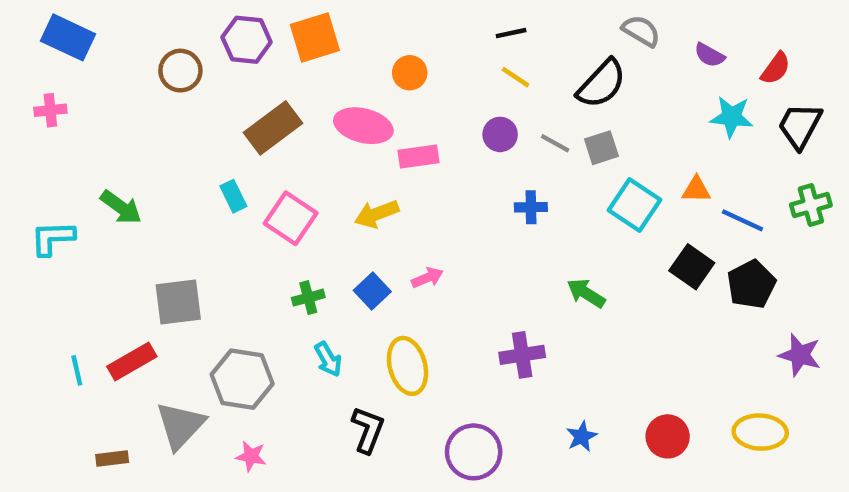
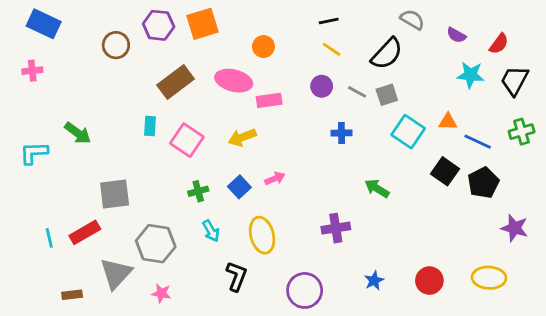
cyan rectangle: (233, 196) -> (150, 126), turned 30

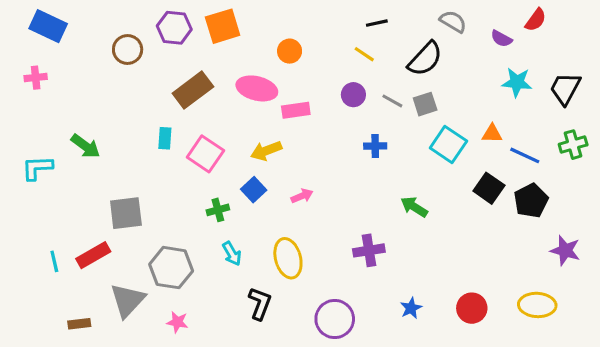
black line: (329, 21) -> (377, 23), moved
red semicircle: (499, 44) -> (536, 20), moved
blue square: (239, 187) -> (254, 190), moved

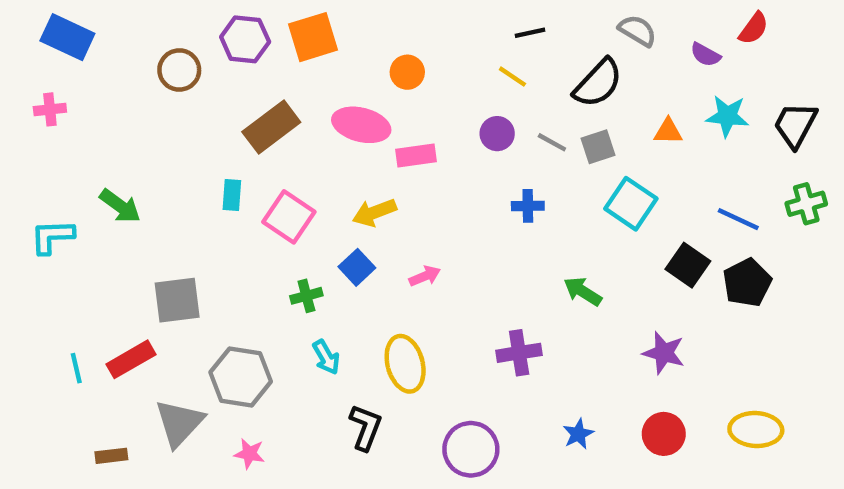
orange triangle: (492, 134) -> (668, 131), moved
purple star: (565, 250) -> (664, 353), moved

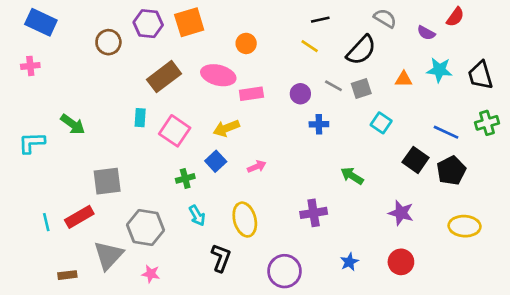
black trapezoid: (795, 125) -> (480, 75), turned -44
purple circle: (497, 134) -> (300, 94), moved
cyan square: (631, 204) -> (381, 123), size x0.7
yellow ellipse: (756, 430) -> (465, 226), moved

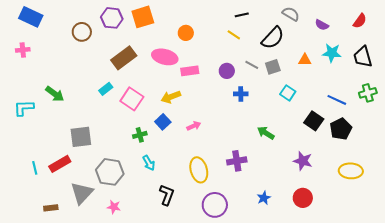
red semicircle: (455, 17) -> (360, 21), moved
cyan rectangle: (140, 118) -> (106, 89), turned 48
yellow ellipse: (245, 220) -> (199, 170), moved

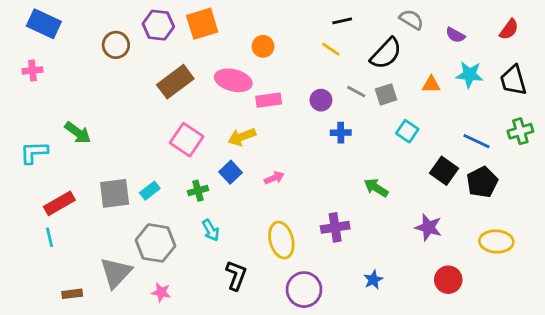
cyan rectangle: (106, 89) -> (150, 191), moved
red rectangle: (60, 164) -> (59, 203), moved
red circle: (303, 198) -> (448, 280), moved

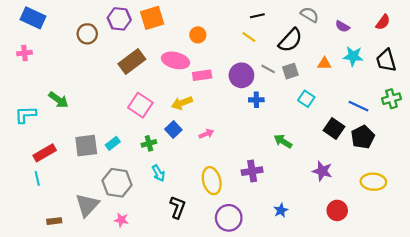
purple circle: (321, 100) -> (241, 75), size x1.5

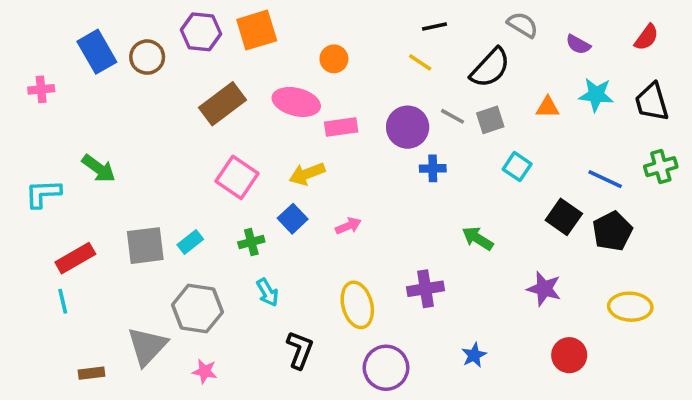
blue rectangle: (33, 18) -> (97, 52), moved, turned 35

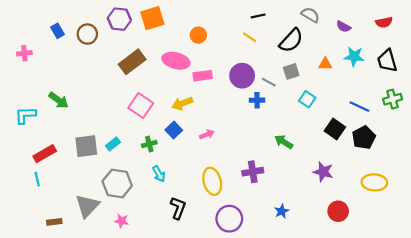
red semicircle: (646, 37) -> (384, 22), turned 42
blue rectangle: (97, 52) -> (57, 31), size x0.6
gray line: (452, 116) -> (269, 82), moved

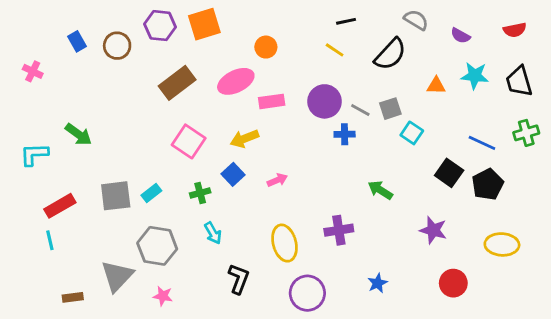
pink cross: (24, 53) -> (33, 71), turned 32
pink ellipse: (176, 61) -> (236, 81), turned -40
gray square: (291, 71) -> (390, 109), moved

